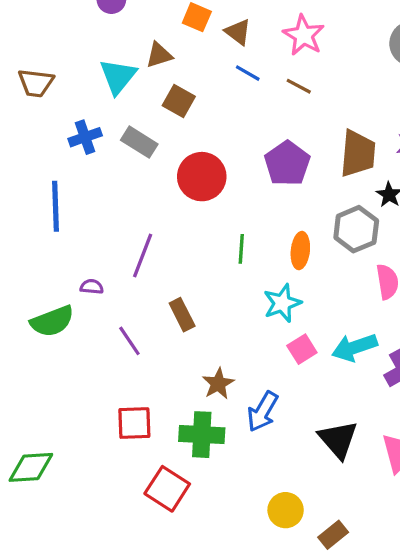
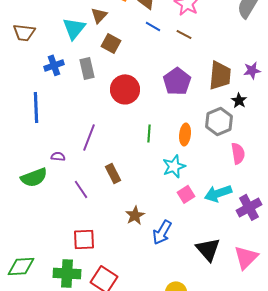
brown triangle: (159, 55) -> (99, 15), turned -30
gray rectangle: (139, 142) -> (87, 68), turned 45
green cross: (202, 435) -> (67, 273), moved

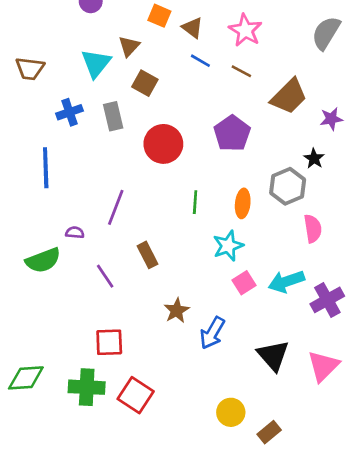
brown trapezoid: (220, 75) -> (289, 96), moved, turned 40

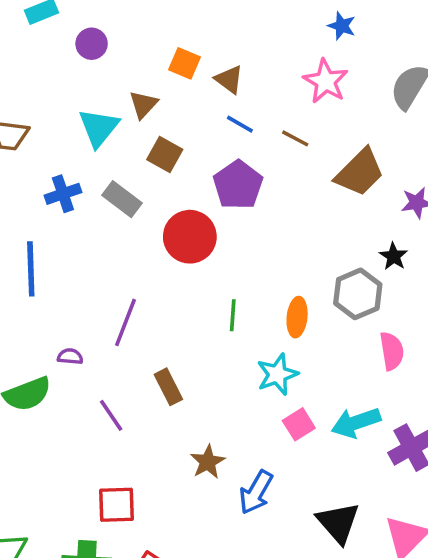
pink star: (245, 30) -> (326, 81), moved
gray rectangle: (113, 116) -> (122, 199), turned -40
purple pentagon: (232, 133) -> (238, 185), moved

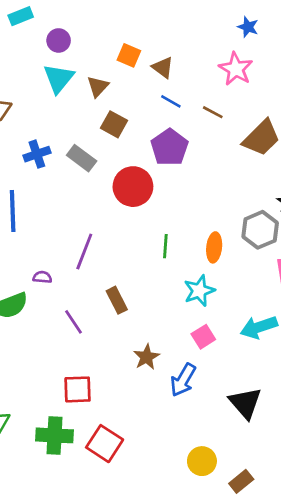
cyan triangle: (99, 128) -> (59, 78), moved
pink square: (299, 424) -> (203, 337), moved

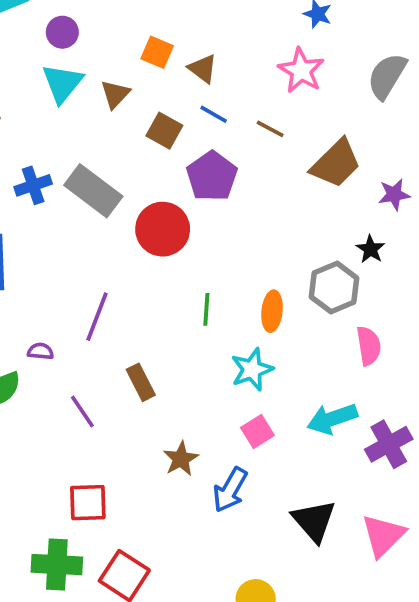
brown square: (114, 124) -> (164, 131), moved
gray rectangle: (82, 158) -> (93, 191), size x1.4

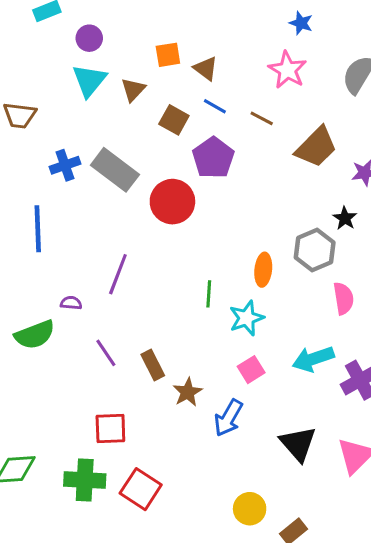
orange square: (157, 52) -> (168, 55), turned -32
green line: (206, 309) -> (209, 294), moved
brown rectangle: (141, 382) -> (153, 365), moved

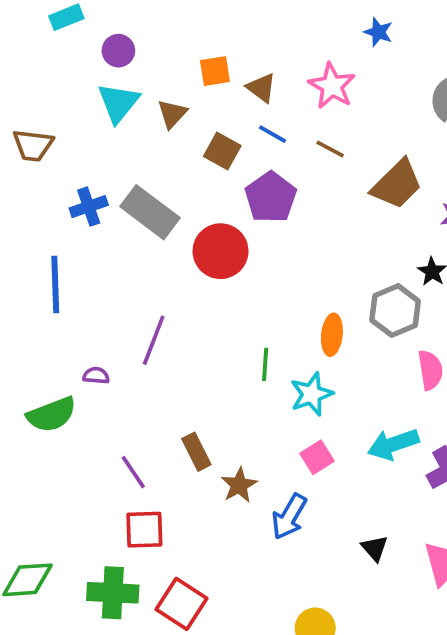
pink star: (287, 70) -> (332, 86), moved
purple line: (106, 353) -> (133, 472), moved
black triangle: (298, 444) -> (375, 548), size x0.6

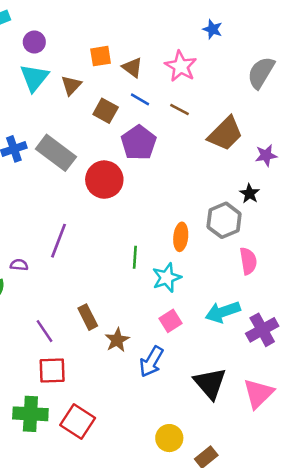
black triangle: (375, 548) -> (210, 383), size x1.8

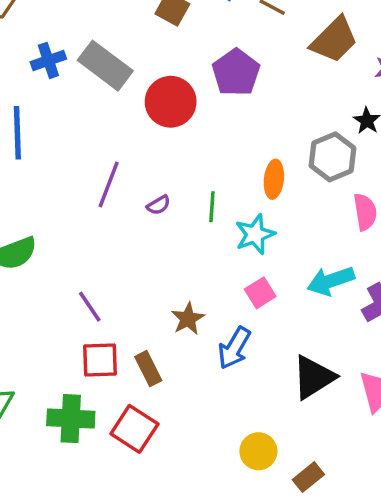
purple pentagon: (139, 143) -> (236, 72), moved
purple semicircle: (19, 265) -> (159, 205), moved, turned 144
brown rectangle: (88, 317) -> (148, 369), moved
black triangle: (210, 383) -> (314, 377), turned 39

